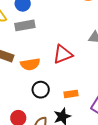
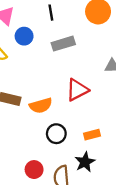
gray rectangle: (25, 25) -> (63, 44), moved

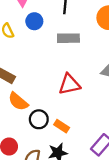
orange semicircle: (41, 106) -> (18, 101), moved, turned 40
orange rectangle: (92, 135) -> (62, 126), moved, turned 32

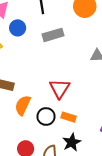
red triangle: (69, 84) -> (60, 89), moved, turned -30
orange semicircle: (18, 101) -> (23, 105), turned 90

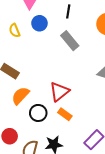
gray rectangle: (53, 35) -> (70, 41), turned 48
orange rectangle: (69, 117) -> (65, 114), moved

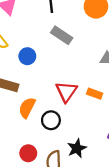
blue circle: (39, 23) -> (27, 56), moved
orange rectangle: (65, 114) -> (95, 94), moved

